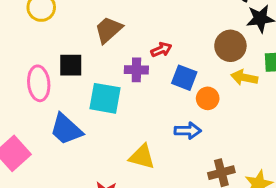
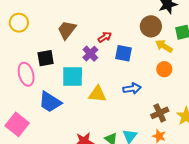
purple cross: (136, 70) -> (90, 54), turned -35
yellow arrow: (244, 78) -> (164, 46), turned 30
orange circle: (208, 98) -> (164, 69), moved
yellow triangle: (142, 157) -> (97, 94), moved

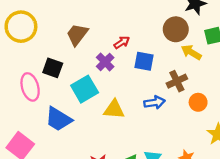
yellow circle: (19, 23) -> (21, 27), size x1.4
black square: (46, 58) -> (53, 68), turned 30
orange circle: (164, 69) -> (198, 102), moved
cyan square: (73, 77) -> (85, 89), turned -30
brown cross: (160, 113) -> (177, 81), moved

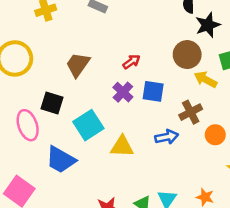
red arrow: (122, 42) -> (131, 62), moved
purple cross: (105, 62) -> (123, 92), moved

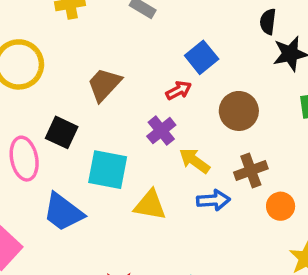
brown circle: (187, 55) -> (239, 111), moved
yellow arrow: (205, 79) -> (194, 161), moved
blue square: (153, 91) -> (202, 57), moved, turned 35
cyan square: (88, 125) -> (108, 170), turned 36

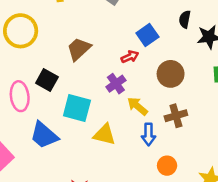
black semicircle: (268, 22) -> (185, 19), moved
blue arrow: (213, 200) -> (149, 134), turned 90
orange circle: (281, 206) -> (167, 166), moved

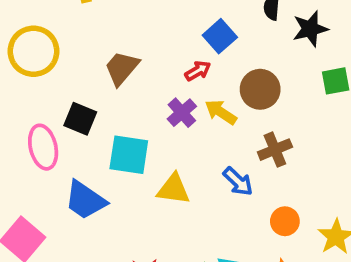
yellow arrow: (137, 106) -> (221, 112), moved
blue arrow: (149, 134) -> (238, 181), turned -40
orange circle: (167, 166) -> (285, 221), moved

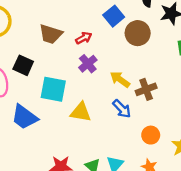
brown trapezoid: (122, 68) -> (51, 34), turned -115
red arrow: (198, 71) -> (84, 38), moved
brown circle: (260, 89) -> (138, 33), moved
yellow arrow: (221, 112) -> (120, 79), moved

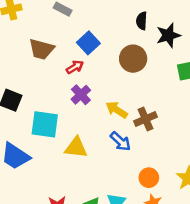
blue square: (114, 16) -> (88, 43), moved
brown trapezoid: (51, 34) -> (41, 49), moved
orange circle: (151, 135) -> (149, 178), moved

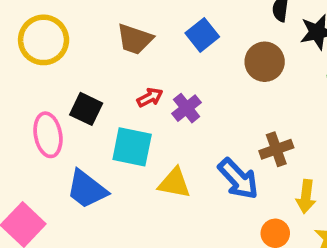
red arrow: (75, 67) -> (150, 97), moved
yellow arrow: (117, 110) -> (306, 196), moved, turned -120
blue arrow: (120, 141) -> (238, 179), size x1.4

